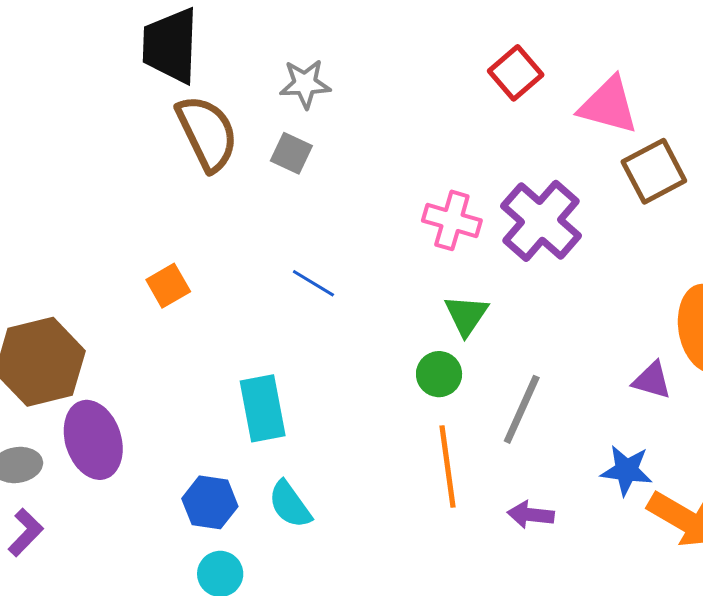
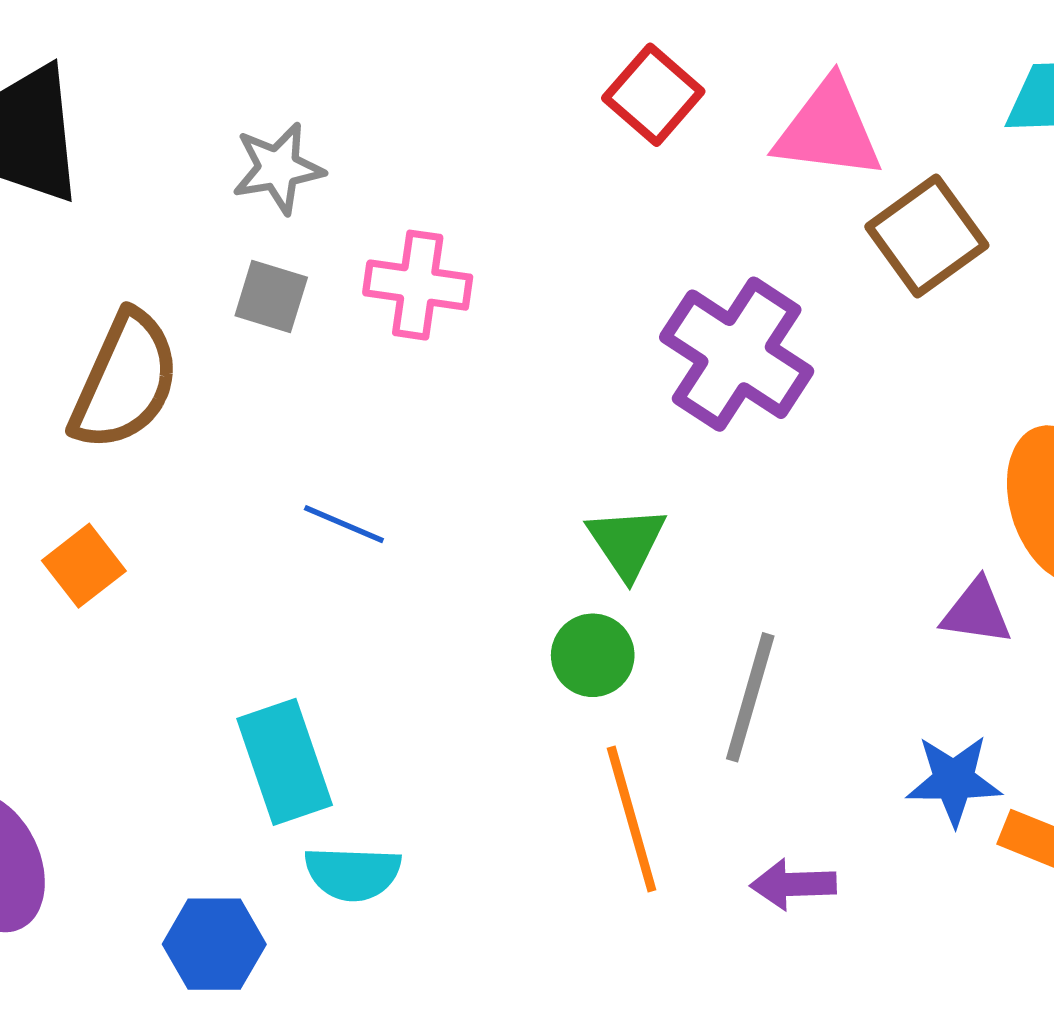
brown semicircle: (207, 133) -> (125, 381), moved, turned 58
pink cross: (452, 220) -> (418, 285), moved
cyan semicircle: (290, 504) -> (353, 873), moved, turned -44

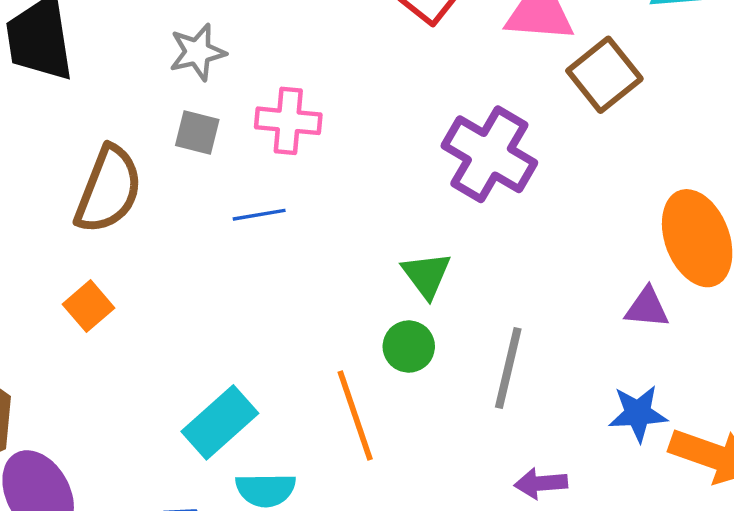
blue line: (344, 524) -> (259, 215), moved, turned -30
cyan rectangle: (285, 762) -> (220, 422), turned 70
orange line: (632, 819) -> (355, 415), moved

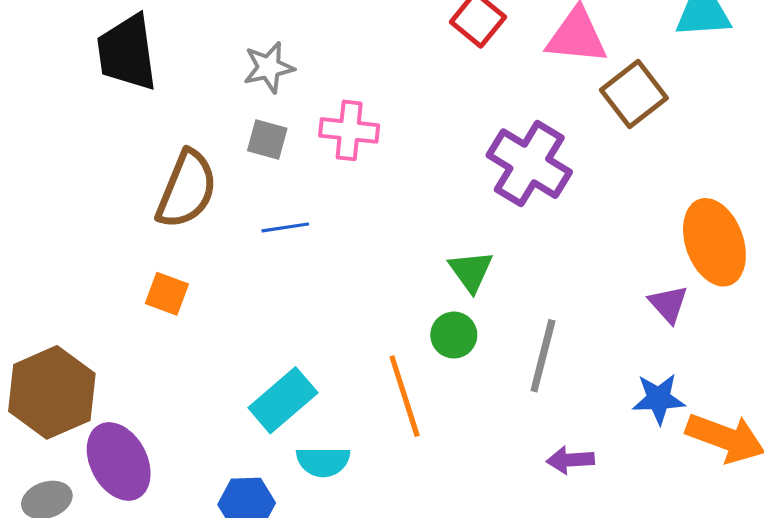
blue line: (259, 215) -> (285, 227), moved
orange square: (89, 306) -> (167, 294), turned -30
purple triangle: (647, 308) -> (668, 304), turned 42

